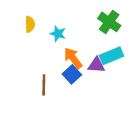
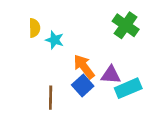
cyan star: (58, 34) -> (55, 40), moved
cyan rectangle: (111, 56) -> (128, 88), moved

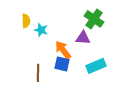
purple triangle: (111, 75) -> (83, 38), moved
blue square: (83, 86) -> (62, 64), turned -35

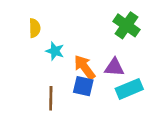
cyan star: (41, 30) -> (55, 51), moved
purple triangle: (83, 38) -> (114, 67), moved

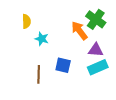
orange arrow: (85, 67) -> (79, 31), moved
purple triangle: (114, 67) -> (96, 50), moved

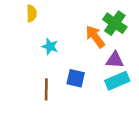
yellow semicircle: (26, 21) -> (32, 13), moved

